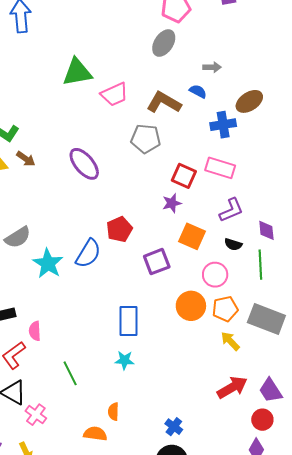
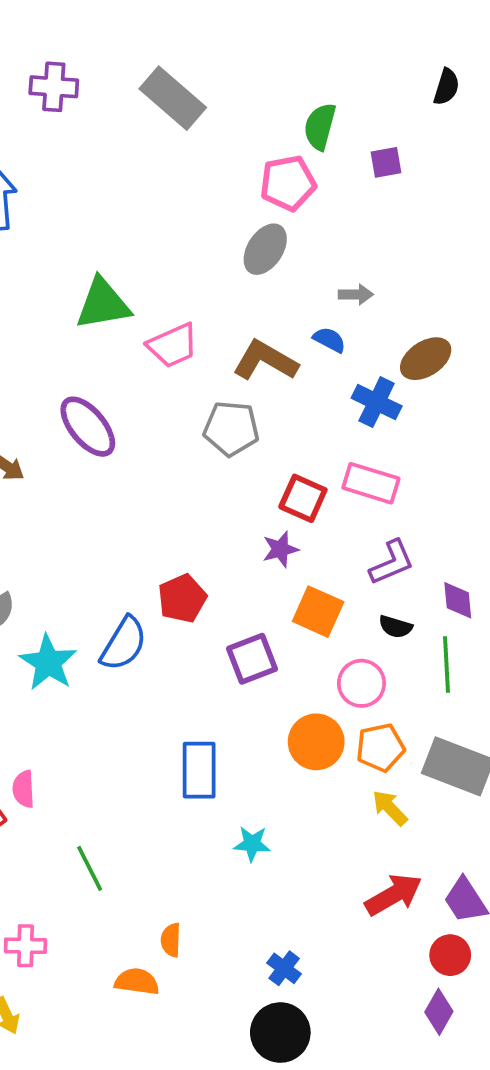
blue cross: (223, 125) -> (377, 402), turned 35
purple ellipse: (84, 164) -> (88, 427), moved
cyan star: (124, 360) -> (252, 844), moved
pink cross: (36, 415) -> (25, 946), turned -35

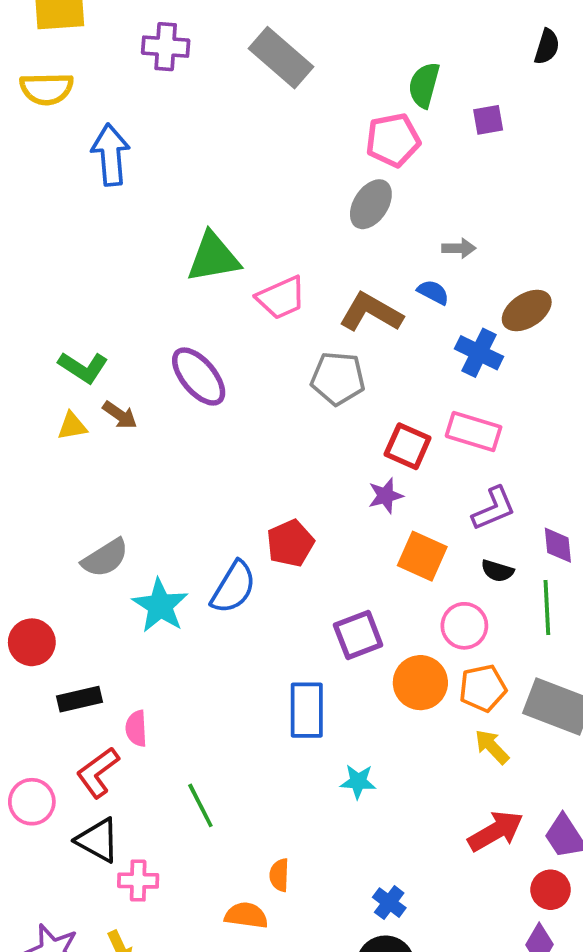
purple square: (252, 659) -> (358, 635), moved

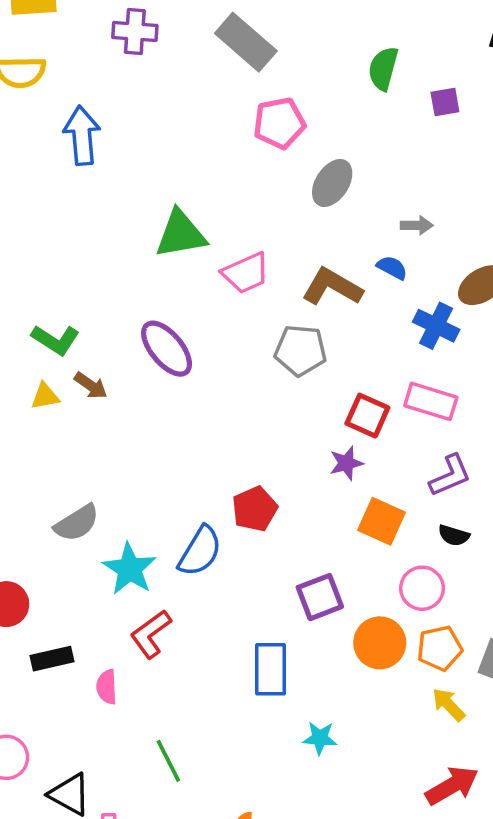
pink pentagon: (393, 140) -> (279, 123), moved
red L-shape: (98, 772) -> (151, 634), moved

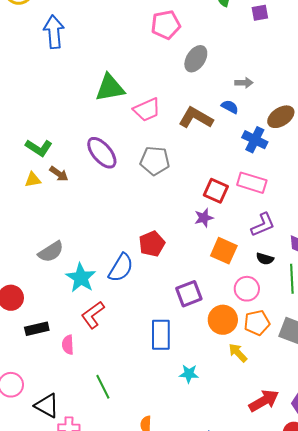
gray pentagon: (300, 350) -> (155, 161), moved
yellow arrow: (448, 704) -> (238, 353), moved

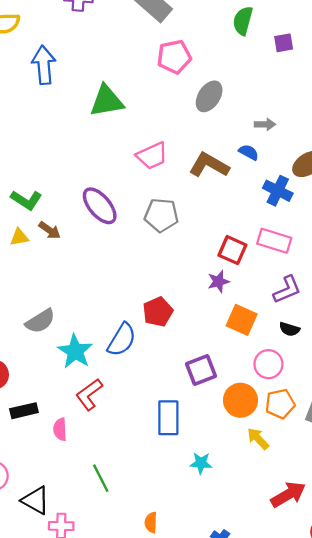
green triangle: (110, 88) -> (107, 101), moved

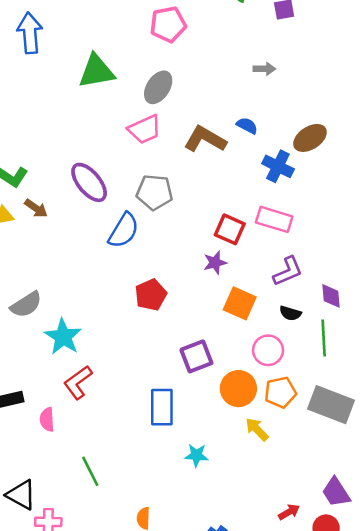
gray ellipse: (209, 96) -> (158, 87), moved
gray arrow: (265, 124) -> (264, 69), moved
blue semicircle: (122, 340) -> (124, 231), moved
red arrow: (288, 495) -> (289, 512), moved, size x0.6

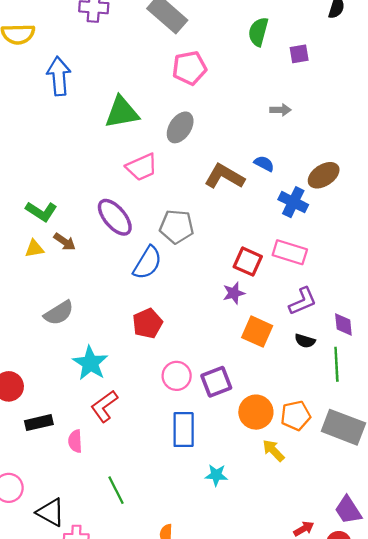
pink trapezoid: (145, 129) -> (142, 167), moved
red pentagon: (151, 295) -> (147, 323), moved
gray semicircle: (26, 305) -> (59, 313), moved
pink circle: (268, 350) -> (177, 376), moved

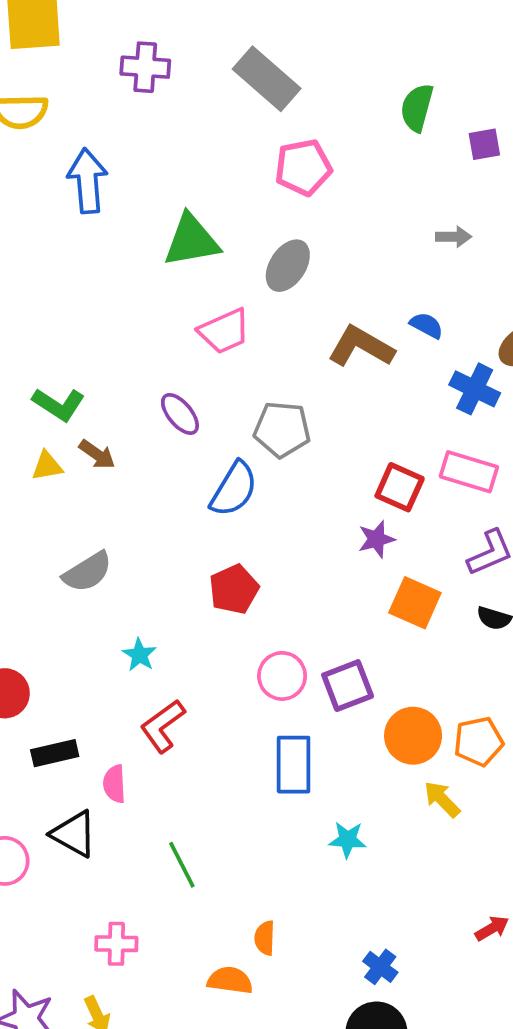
purple ellipse: (115, 217) -> (180, 414), size x0.7
cyan star: (90, 363) -> (139, 655), size x0.6
black triangle: (51, 512) -> (74, 834), moved

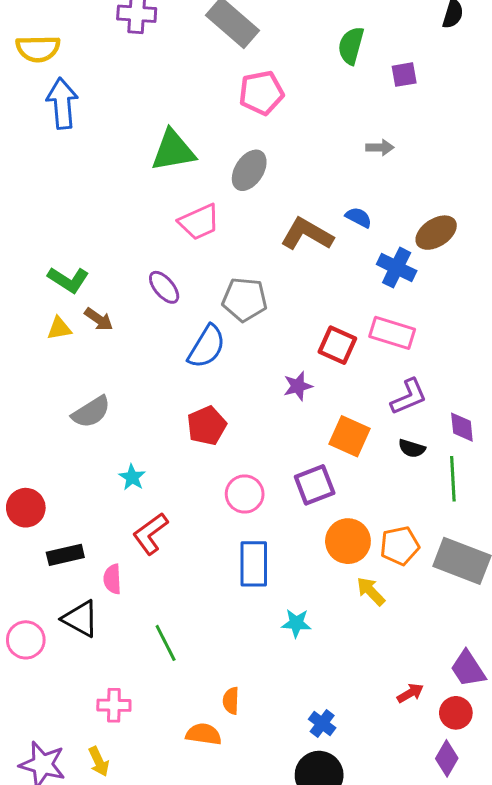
blue arrow: (87, 181) -> (62, 103), moved
purple star: (376, 539) -> (298, 386), moved
purple square: (348, 686) -> (315, 485), moved

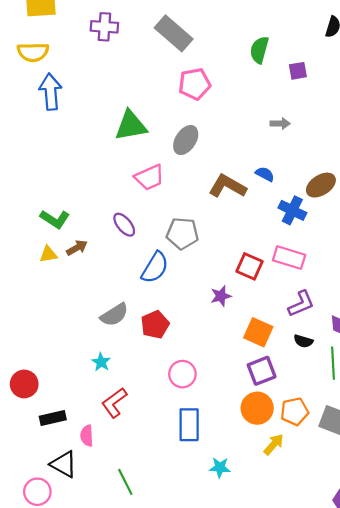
brown arrow: (99, 319) -> (77, 248), turned -65
gray semicircle: (91, 412) -> (114, 315), moved
purple square: (315, 485) -> (262, 371), moved
yellow arrow: (371, 591) -> (274, 444), turned 85
pink circle: (26, 640) -> (37, 492), moved

